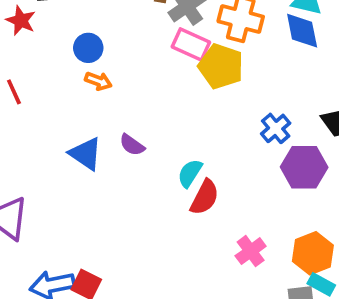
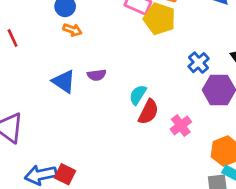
purple semicircle: (132, 145) -> (97, 75), turned -42
pink cross: (251, 251) -> (181, 126), moved

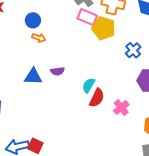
blue cross: (199, 63) -> (133, 50), moved
blue triangle: (64, 81) -> (33, 77), turned -30

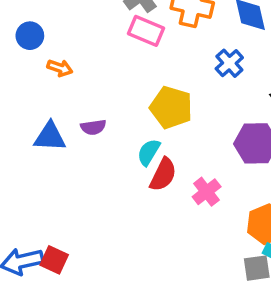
blue circle: (33, 20) -> (30, 36), moved
yellow pentagon: (104, 28) -> (171, 107), moved
blue cross: (133, 50) -> (229, 63), moved

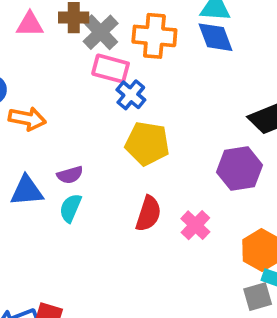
blue cross: (229, 63) -> (131, 95), moved
orange arrow: (60, 68) -> (27, 119), size x1.4
cyan semicircle: (149, 152) -> (70, 208), moved

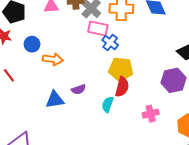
cyan semicircle: (70, 208) -> (108, 104), moved
red semicircle: (148, 214) -> (122, 87), moved
pink cross: (195, 225) -> (151, 114), turned 35

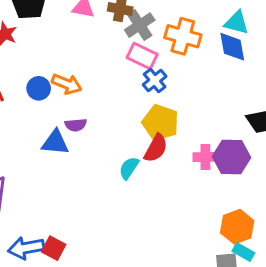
blue circle: (32, 44) -> (39, 88), moved
purple semicircle: (79, 89) -> (76, 125), moved
pink cross: (151, 114) -> (205, 157), moved

